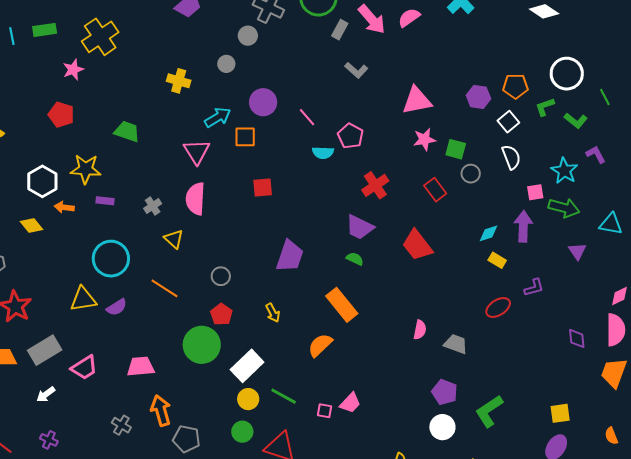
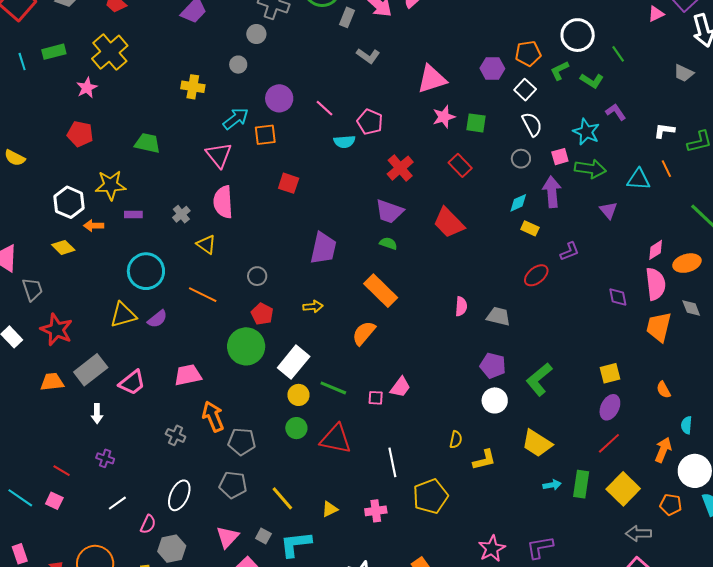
gray circle: (471, 174) -> (521, 159), moved
red square: (263, 188) -> (289, 183), turned 30
yellow arrow: (273, 313) -> (313, 307), turned -60
white arrow: (46, 394) -> (97, 414), turned -48

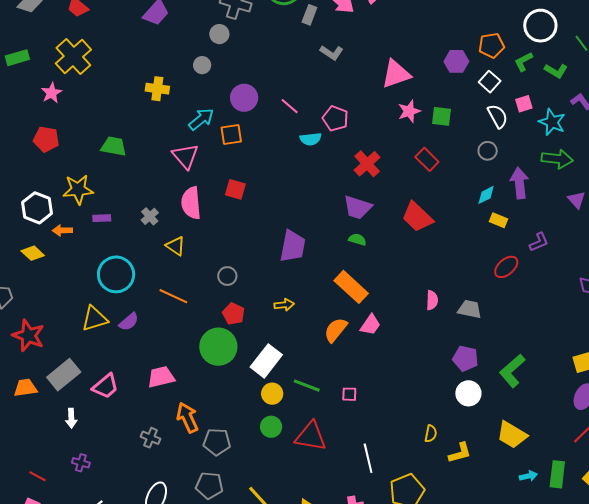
pink square: (560, 157) -> (524, 104), moved
red square: (289, 183) -> (235, 189), moved
pink trapezoid: (400, 387) -> (370, 325), moved

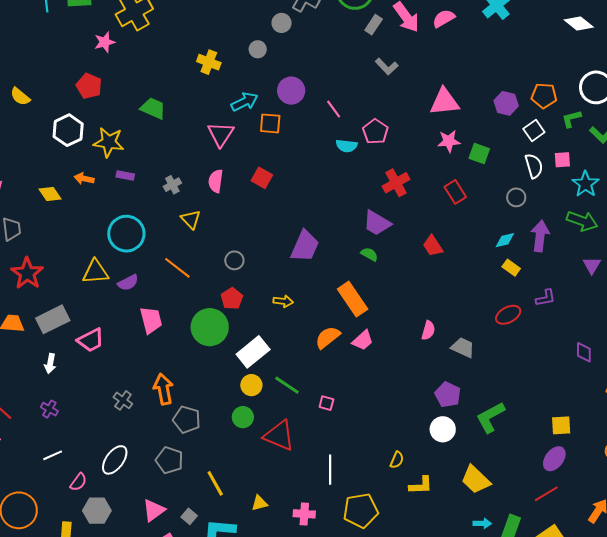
pink semicircle: (191, 203) -> (216, 181), size x0.7
white hexagon: (37, 208) -> (68, 130), moved
red trapezoid: (417, 217) -> (433, 246), size x0.7
pink trapezoid: (161, 377) -> (151, 320), moved, turned 76

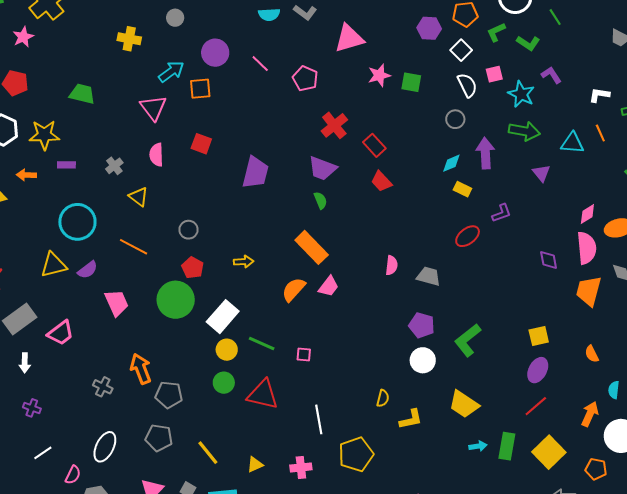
pink triangle: (444, 102) -> (349, 38), moved
cyan semicircle: (347, 146) -> (269, 15), moved
red rectangle: (455, 192) -> (374, 145), moved
purple trapezoid: (305, 246) -> (255, 173), moved
green semicircle: (369, 254) -> (320, 200), turned 48

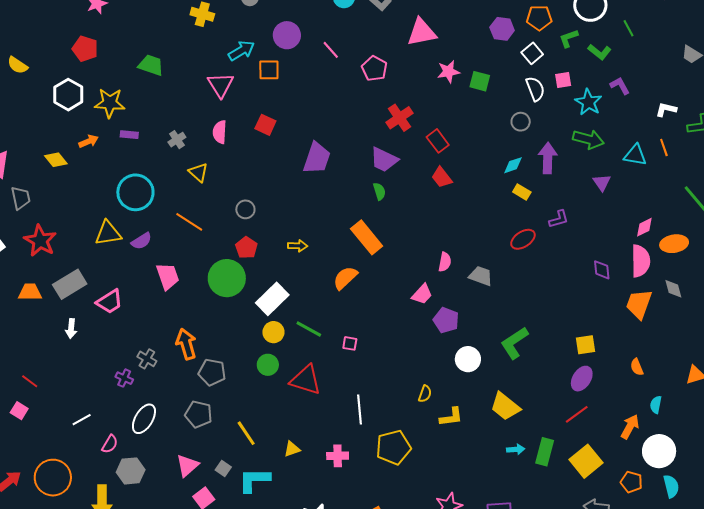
orange arrow: (26, 175) -> (89, 141), turned 150
pink trapezoid: (329, 286) -> (422, 294), moved
purple pentagon: (422, 325) -> (446, 320), moved
purple cross: (32, 408) -> (124, 378), moved

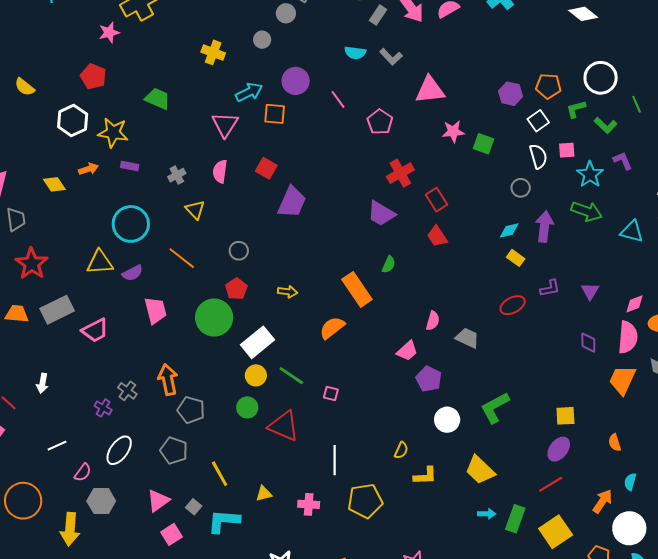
purple trapezoid: (317, 158) -> (292, 202), moved
purple triangle: (602, 183) -> (590, 291), moved
green semicircle: (379, 191) -> (389, 264), moved, turned 36
white arrow: (71, 329) -> (42, 383), moved

